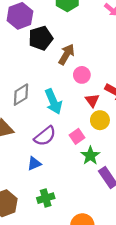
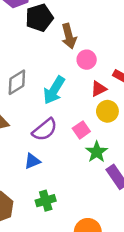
brown arrow: (66, 54) -> (69, 36), turned 135
red triangle: (92, 100) -> (99, 89), turned 40
cyan arrow: (53, 102) -> (54, 90), turned 55

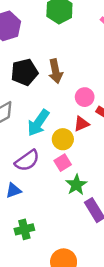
black pentagon: (39, 18) -> (24, 72), moved
pink circle: (87, 60) -> (85, 97), moved
yellow circle: (107, 111) -> (63, 139), moved

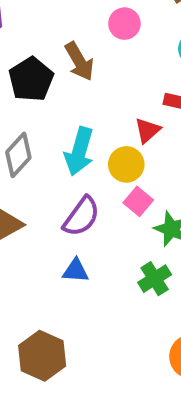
pink circle: (85, 97) -> (124, 24), moved
blue triangle: (13, 190) -> (76, 271), turned 42
green cross: (24, 229) -> (155, 279), moved

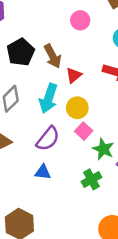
brown arrow: (79, 61) -> (53, 56), moved
red triangle: (147, 130) -> (74, 75), moved

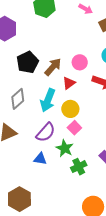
pink circle: (80, 20) -> (80, 62), moved
brown arrow: (53, 56) -> (53, 67), turned -114
green star: (103, 149) -> (65, 148), moved

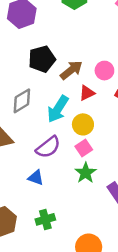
green star: (65, 148) -> (86, 173), moved
green cross: (79, 167) -> (45, 219), moved

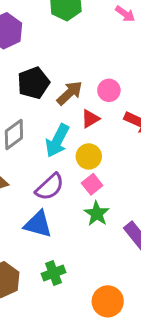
blue triangle: (36, 178) -> (38, 224), size x1.5

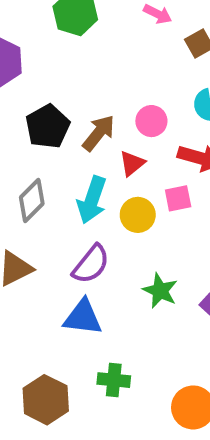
pink square: (92, 184) -> (178, 198), moved, turned 36
green cross: (54, 273) -> (114, 380), turned 35

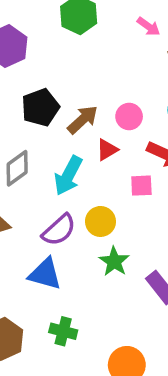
yellow circle: (138, 215) -> (100, 221), moved

